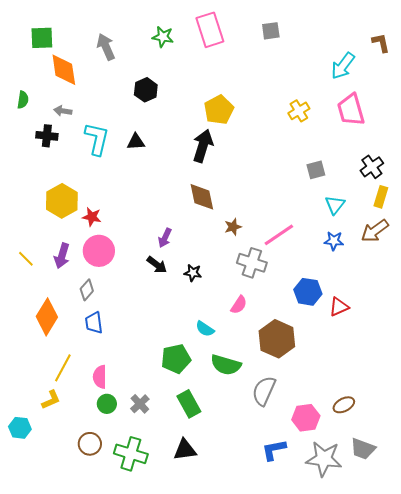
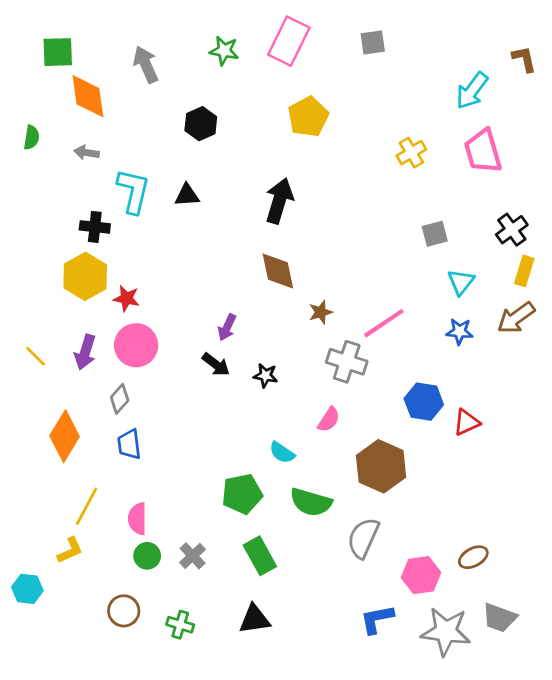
pink rectangle: (210, 30) -> (289, 41), turned 44
yellow pentagon: (219, 110) -> (308, 117), moved
black cross: (47, 136) -> (95, 227), moved
green cross: (131, 454) -> (180, 625), size x0.6

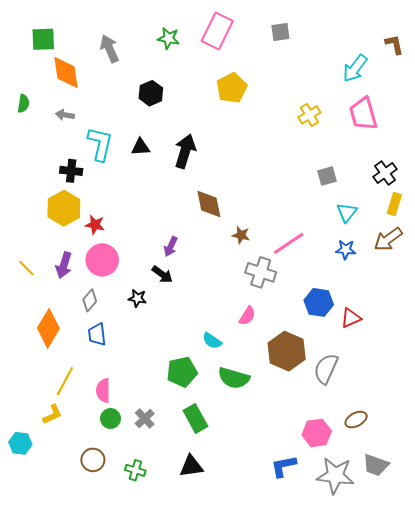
black arrow: (279, 201) -> (185, 151), moved
brown star: (321, 312) -> (241, 235), turned 30
black star: (265, 376) -> (137, 298), moved
gray semicircle: (363, 538) -> (326, 369), moved

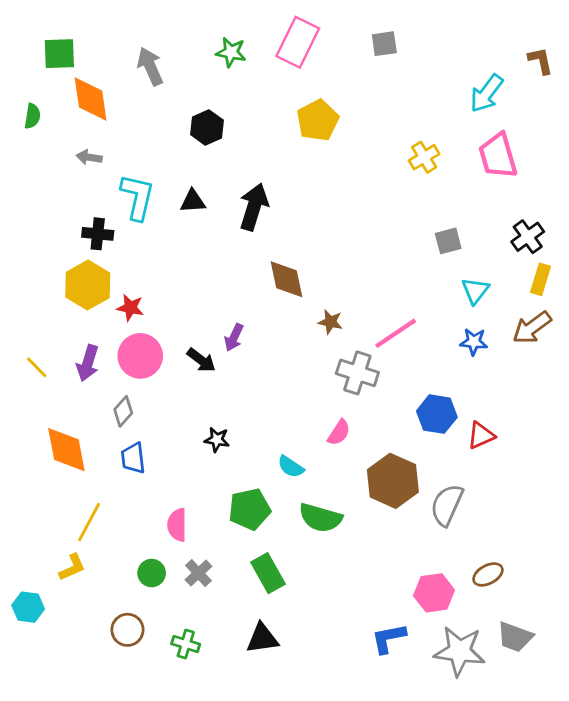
green semicircle: (23, 104) -> (32, 116), moved
black arrow: (162, 274) -> (201, 360), moved
black star: (137, 298) -> (217, 440), moved
orange diamond: (48, 328) -> (66, 450), turned -42
pink semicircle: (103, 390) -> (177, 525), moved

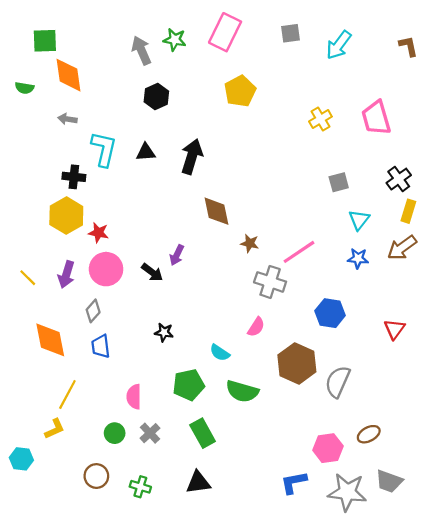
gray arrow: (150, 66) -> (141, 50), moved
cyan arrow: (487, 93) -> (339, 45), moved
green semicircle: (32, 116) -> (25, 88), turned 90
red triangle: (481, 435) -> (394, 329), moved, turned -30

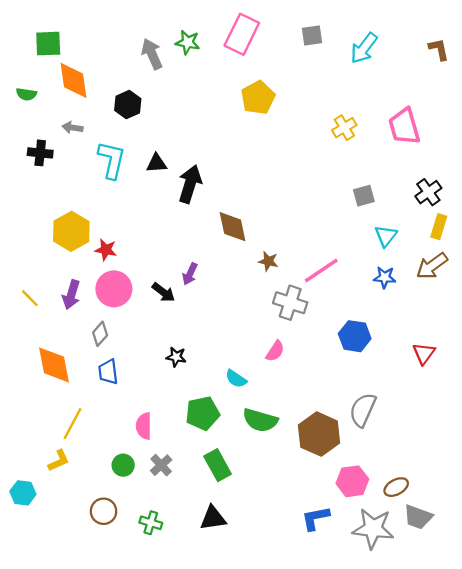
black hexagon: (156, 96) -> (128, 105), moved
black arrow: (192, 157) -> (190, 184), moved
black cross: (74, 177) -> (40, 153), moved
brown hexagon: (297, 363) -> (319, 434), moved
brown ellipse: (369, 434) -> (396, 487), moved

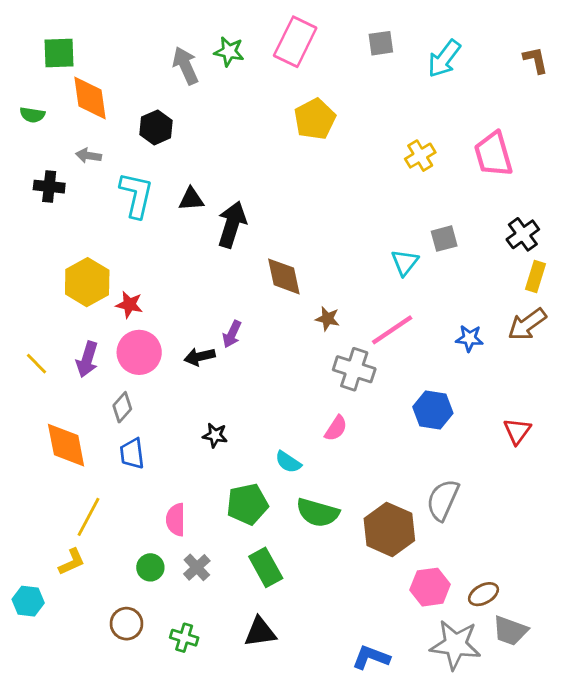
cyan triangle: (386, 236) -> (405, 262), moved
black arrow: (163, 292) -> (200, 357), turned 130
blue L-shape: (316, 518) -> (371, 657), moved, turned 32

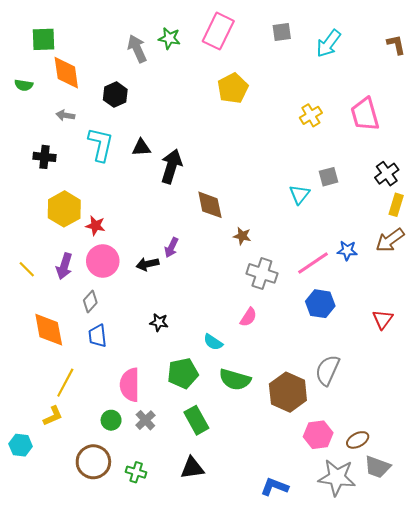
black cross: (49, 187) -> (44, 157), moved
pink line: (392, 330) -> (313, 263), moved
pink semicircle: (176, 520) -> (130, 385), size x1.4
brown circle: (126, 624) -> (93, 462), size x1.4

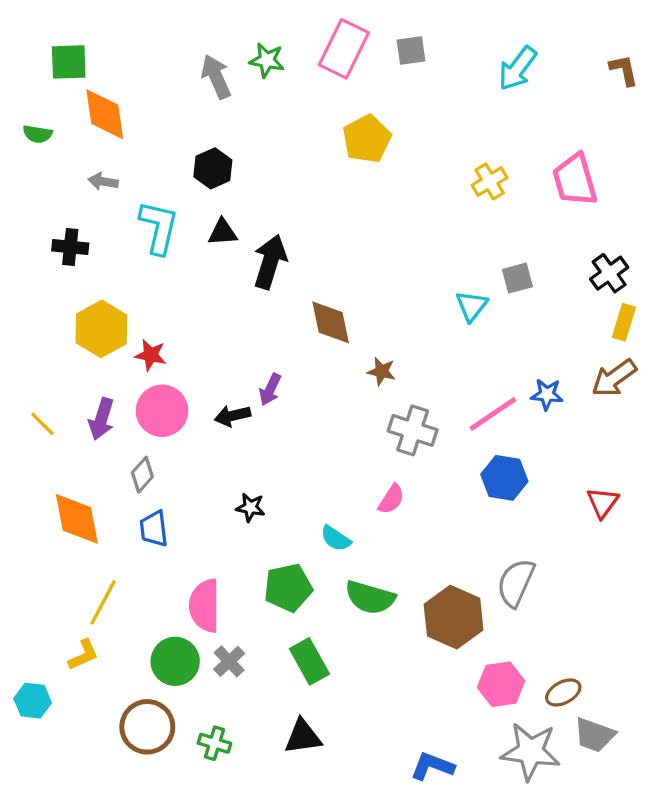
gray square: (282, 32) -> (411, 50), moved
black hexagon: (115, 95) -> (213, 168), moved
green circle: (111, 420) -> (175, 661), size x1.5

